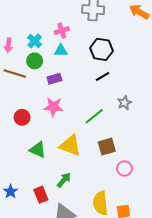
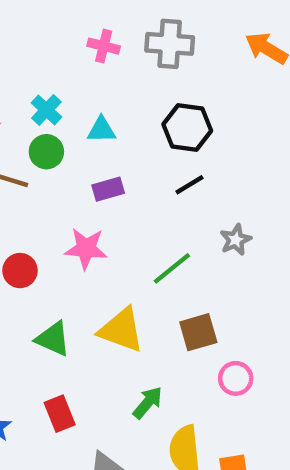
pink cross: (62, 31) -> (104, 46), moved, turned 32
purple rectangle: (54, 79) -> (108, 189), moved
green arrow: (64, 180) -> (148, 403), moved
red rectangle: (41, 195) -> (60, 414), moved

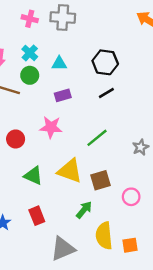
gray cross: (170, 44) -> (63, 18), moved
pink cross: (104, 46) -> (30, 19), moved
gray star: (236, 240) -> (141, 147), moved
brown square: (198, 332) -> (100, 180), moved

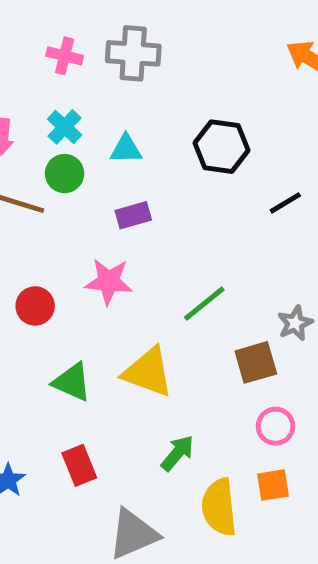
black line: (106, 93) -> (285, 203), moved
brown square: (100, 180) -> (256, 362), moved
orange square: (130, 245) -> (273, 485), moved

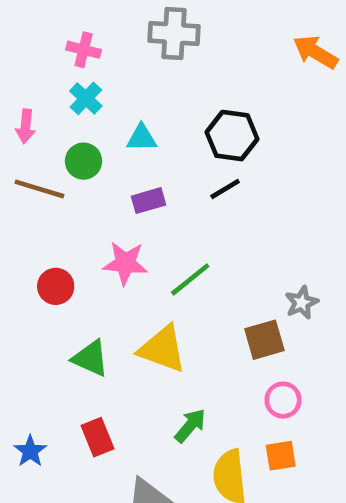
gray cross: (133, 53) -> (174, 33), moved
cyan cross: (65, 127) -> (86, 98), moved
black line: (285, 203) -> (225, 189), moved
green line: (204, 304) -> (190, 279), moved

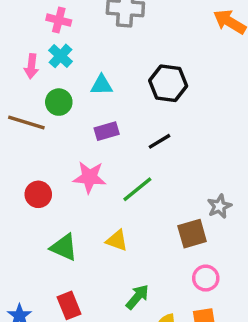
pink arrow: (26, 126) -> (31, 66), moved
black line: (225, 189) -> (160, 141), moved
yellow triangle: (162, 349) -> (117, 240), size x0.6

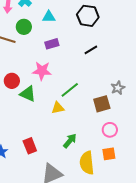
black line: (160, 141) -> (91, 50), moved
green line: (137, 189) -> (70, 90), moved
yellow triangle: (117, 240) -> (58, 108), turned -32
green triangle: (64, 247) -> (28, 94), moved

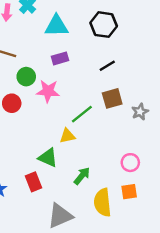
cyan triangle: (49, 17) -> (56, 26), size x1.5
green circle: (24, 27) -> (26, 77), moved
green triangle: (28, 94) -> (48, 158), moved
brown square: (102, 104) -> (112, 98), moved

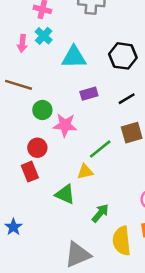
purple rectangle: (60, 58) -> (89, 94), moved
red circle: (12, 103) -> (37, 148), moved
red rectangle: (33, 182) -> (30, 172), moved

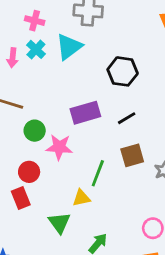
cyan triangle: (74, 57) -> (69, 47), moved, turned -36
purple rectangle: (89, 94) -> (85, 113), size x1.5
green line: (100, 149) -> (98, 173), turned -30
green triangle: (65, 194) -> (59, 223), turned 30

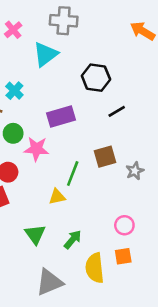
pink cross: (35, 21) -> (13, 30), turned 36
cyan cross: (36, 49) -> (14, 91), moved
black line: (127, 118) -> (117, 111), moved
green triangle: (59, 223) -> (35, 234), moved

